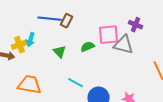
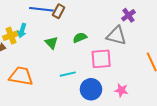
purple cross: (136, 25) -> (128, 15), turned 32
pink square: (109, 35) -> (101, 59), moved
cyan line: (76, 83) -> (68, 74), turned -42

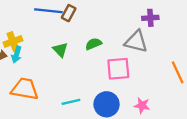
purple cross: (128, 15) -> (150, 18), turned 32
cyan arrow: (22, 31) -> (16, 55), moved
cyan line: (68, 74) -> (71, 102), moved

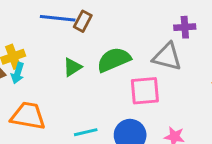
green semicircle: (93, 44) -> (114, 60), size x1.6
green triangle: (60, 50) -> (72, 67), turned 42

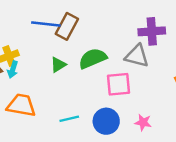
brown rectangle: (83, 21) -> (67, 26), size x1.5
purple cross: (185, 27) -> (152, 31), size x1.5

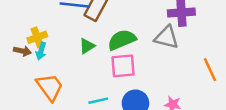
pink square: (119, 84) -> (123, 66), moved
orange trapezoid: (21, 105) -> (50, 87), turned 44

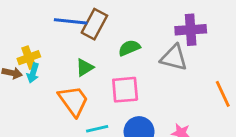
green semicircle: (122, 40) -> (129, 48), moved, size x0.7
orange trapezoid: (50, 87) -> (73, 101), moved

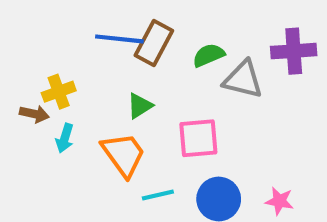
green semicircle: (129, 48) -> (209, 55), moved
gray triangle: (174, 58) -> (243, 79), moved
cyan arrow: (33, 73) -> (65, 138), moved

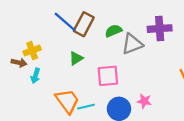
blue line: (119, 39) -> (65, 22), turned 35
gray triangle: (243, 79) -> (132, 44), turned -35
orange trapezoid: (123, 154) -> (67, 101), moved
pink star: (279, 201) -> (144, 101), moved

